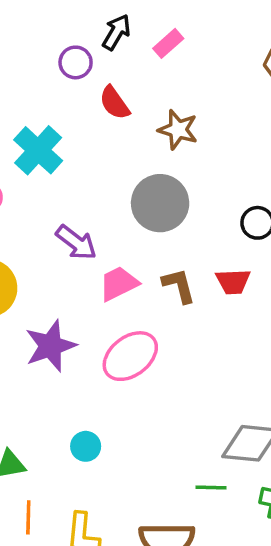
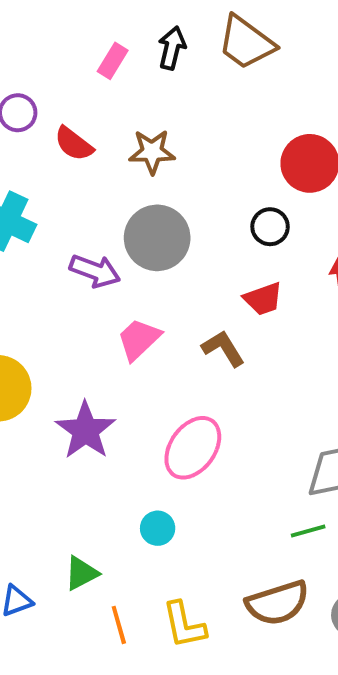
black arrow: (116, 32) -> (172, 48), moved
purple arrow: (76, 242) -> (95, 271), moved
brown L-shape: (179, 286) -> (223, 348), moved
pink ellipse: (130, 356) -> (193, 448), moved

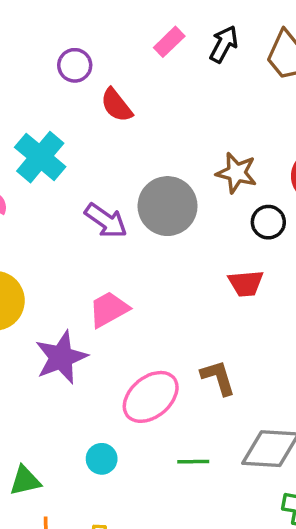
brown star: (152, 152) -> (236, 173), moved
pink trapezoid: (139, 339) -> (109, 309), moved
brown L-shape: (223, 348) -> (218, 378), moved
green line: (308, 531) -> (193, 462), moved

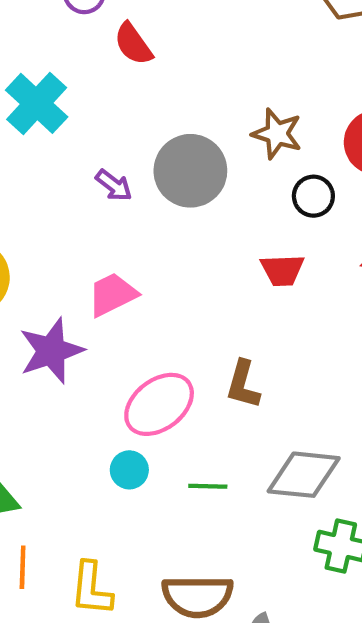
purple arrow: (106, 221) -> (114, 185), size x0.7
brown L-shape: (218, 378) -> (243, 384), turned -150
cyan circle: (102, 459) -> (129, 470), moved

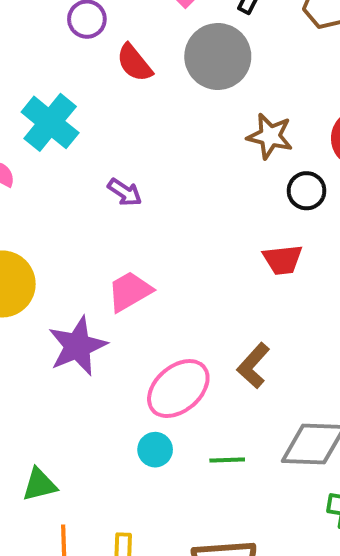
gray circle: (190, 171) -> (218, 56), moved
brown L-shape: (243, 384) -> (253, 366), turned 30

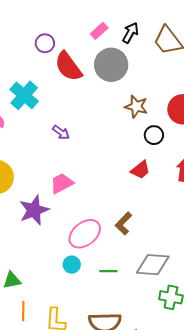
red semicircle: (134, 63) -> (68, 66), size x1.5
red trapezoid: (283, 260) -> (140, 170), turned -35

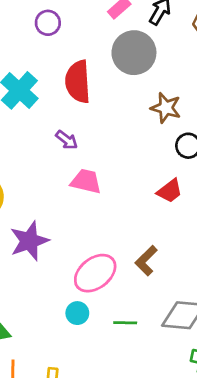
red semicircle: (68, 66) -> (78, 82), moved, turned 32
pink trapezoid: (62, 183) -> (86, 181), moved, turned 40

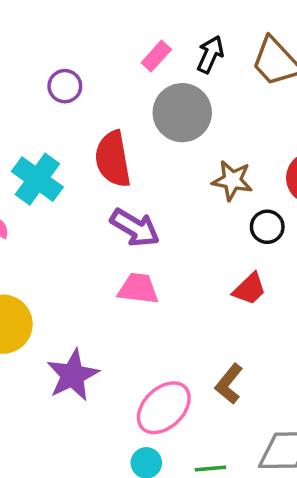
purple arrow: (67, 140) -> (135, 228), moved, size x1.6

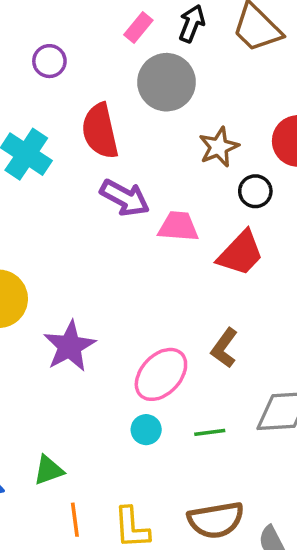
brown star: (232, 180) -> (219, 147), turned -30
pink trapezoid: (138, 289) -> (178, 226), moved
red trapezoid: (249, 289) -> (241, 253), size x1.4

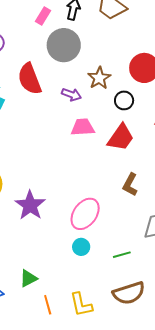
purple arrow: (125, 198) -> (71, 95), moved, size x0.7
brown L-shape: (224, 348) -> (130, 185), moved
green line: (210, 432) -> (122, 255), moved

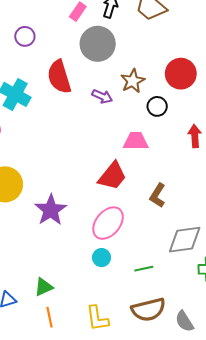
pink trapezoid: (83, 127) -> (136, 141), moved
red trapezoid: (121, 137) -> (112, 176), moved
orange line: (48, 305) -> (49, 317), moved

